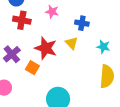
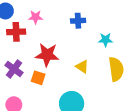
pink star: (52, 12) -> (36, 17), moved
yellow triangle: (72, 43) -> (82, 67), moved

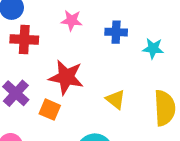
pink star: (36, 17) -> (72, 20), moved
cyan star: (105, 40) -> (153, 48), moved

